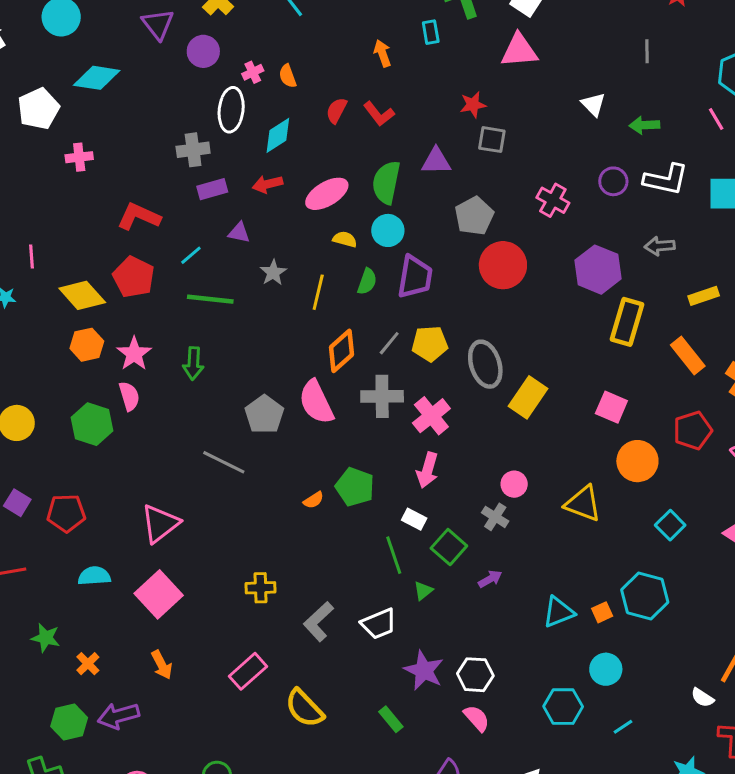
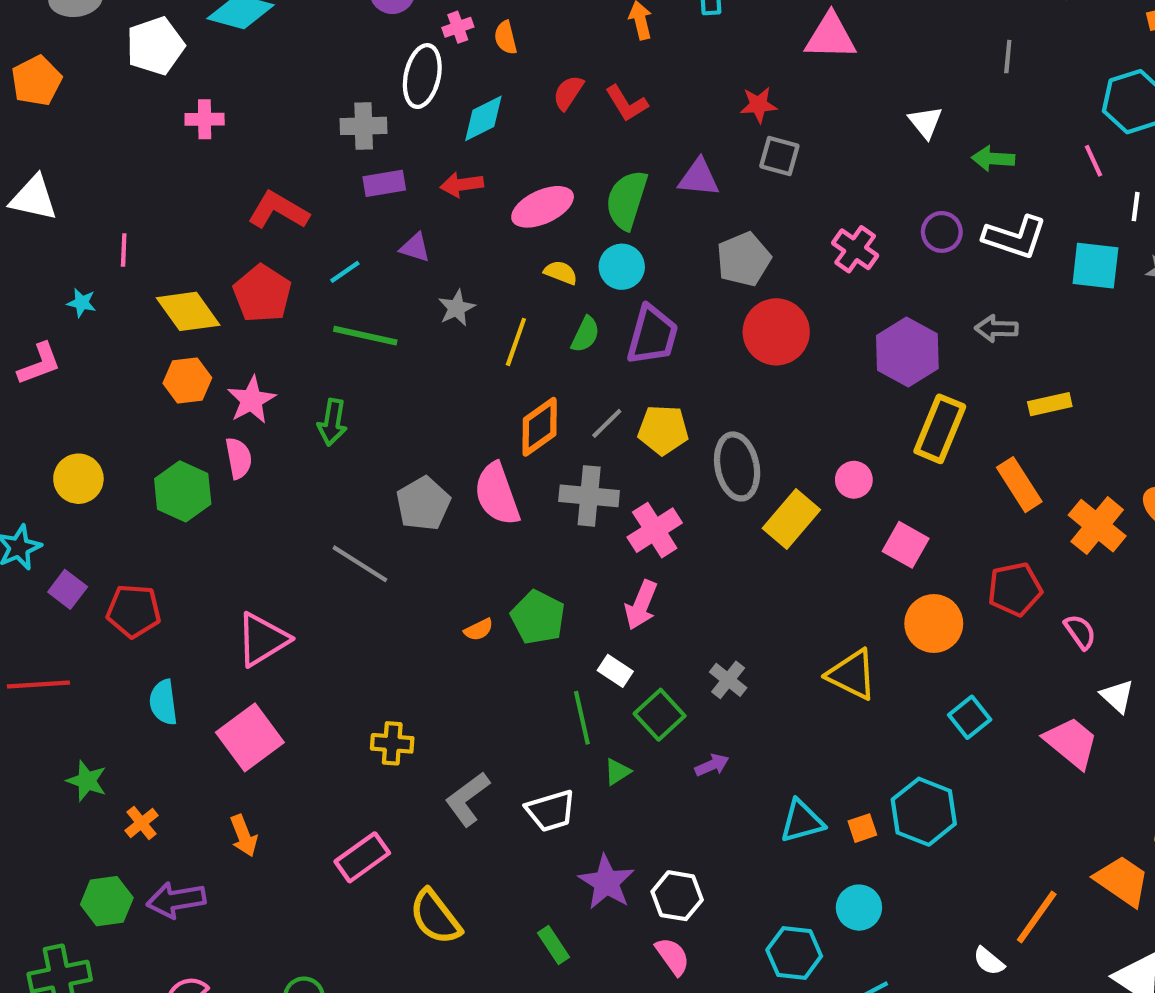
pink circle: (514, 484) -> (854, 480), moved
cyan semicircle: (94, 576) -> (163, 702), turned -100

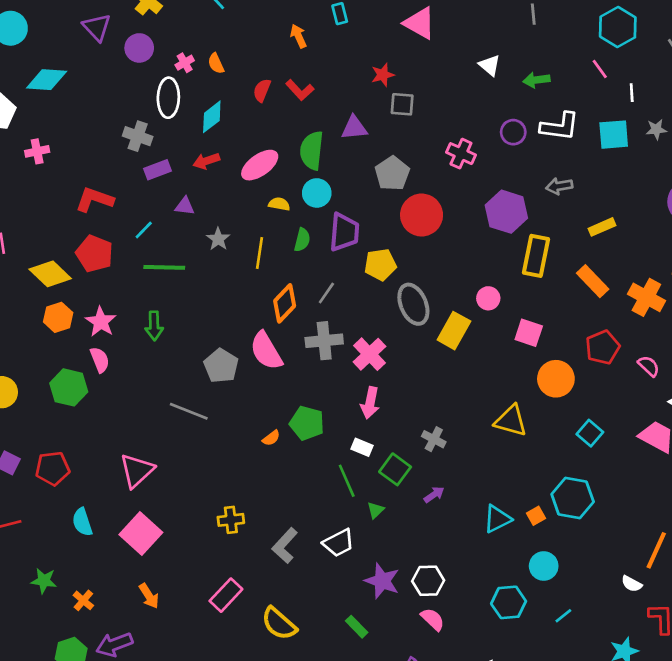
pink triangle: (831, 37) -> (420, 23), turned 39
gray cross: (364, 126) -> (138, 136), turned 32
yellow pentagon: (663, 430) -> (380, 265), moved

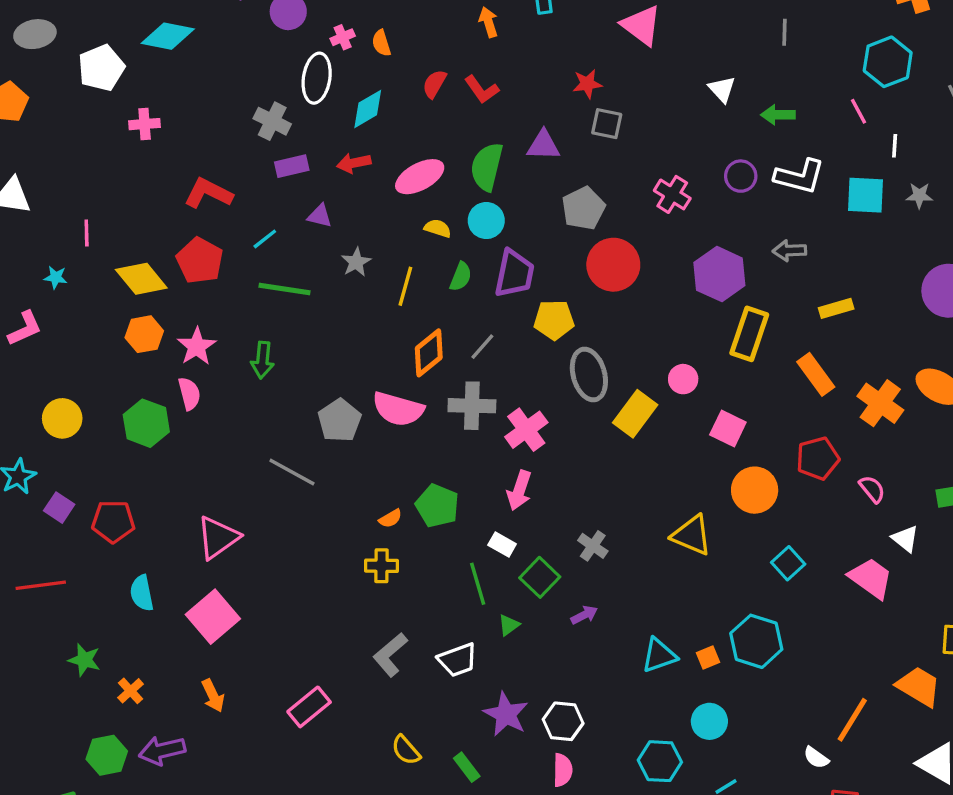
pink semicircle: (266, 351) -> (398, 409), turned -51
yellow cross: (231, 520) -> (381, 566), moved
pink semicircle: (433, 619) -> (563, 770), turned 40
yellow semicircle: (279, 624) -> (406, 750), moved, size x0.7

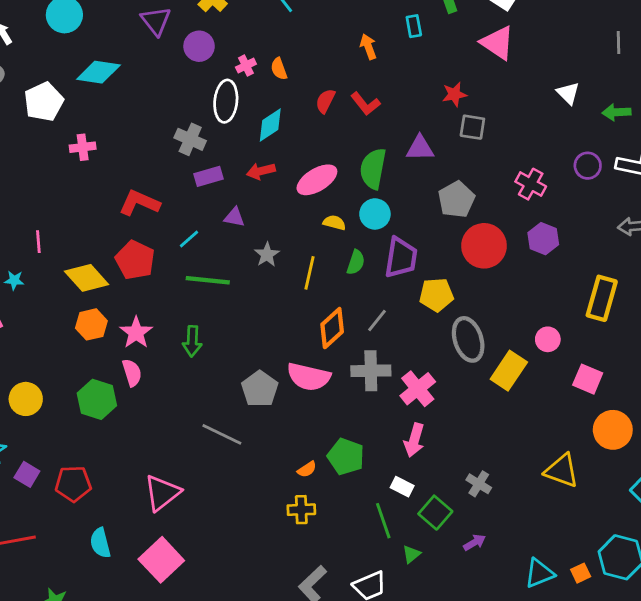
purple hexagon: (719, 274) -> (543, 239), moved, size x0.7

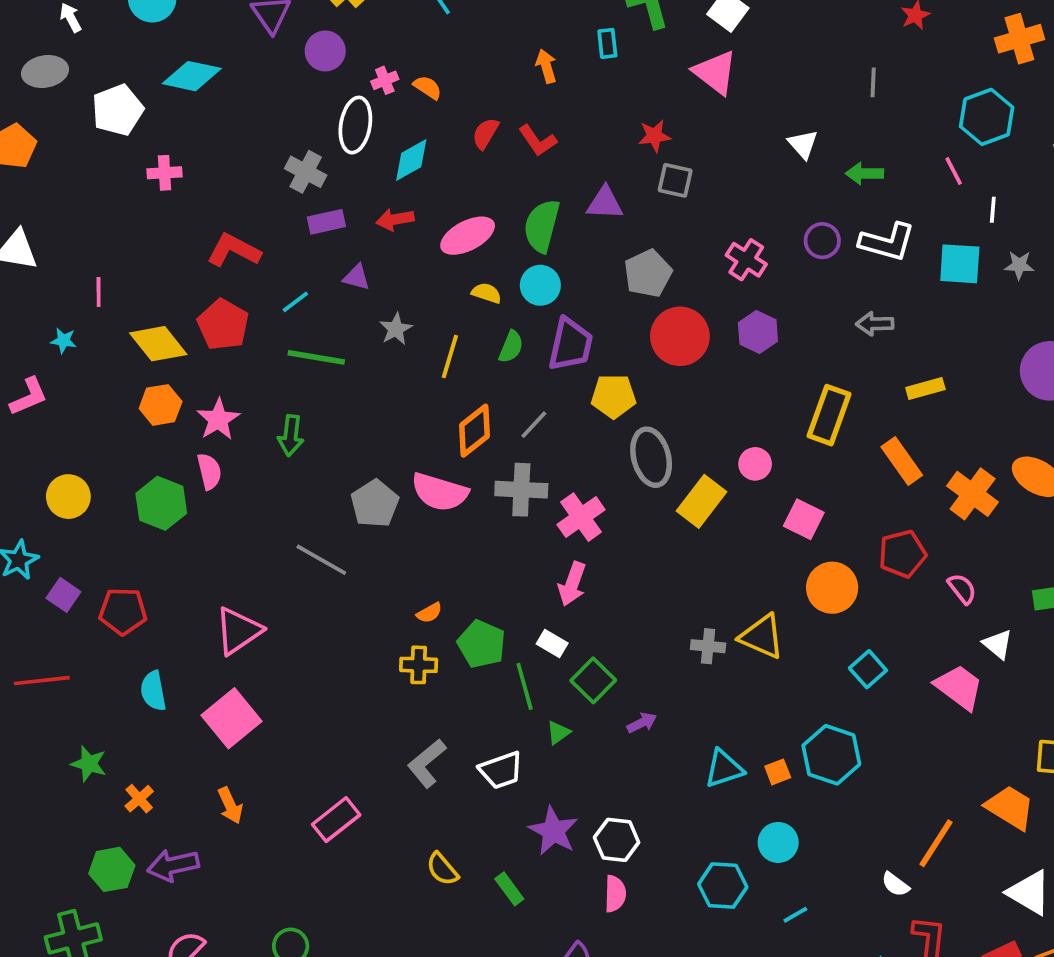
orange semicircle: (279, 69) -> (428, 87), turned 140
green pentagon: (346, 457) -> (482, 644), moved
gray cross: (479, 484) -> (708, 646), moved, turned -30

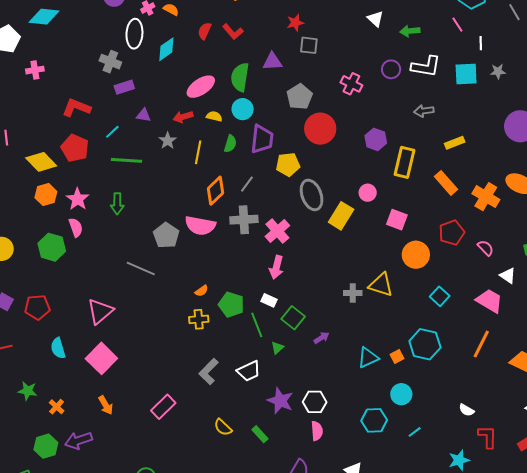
red arrow: (395, 219) -> (183, 117), moved
purple hexagon: (758, 332) -> (376, 139), moved
orange line: (936, 843) -> (481, 344), moved

